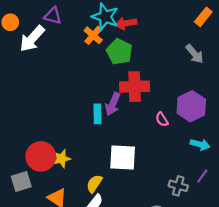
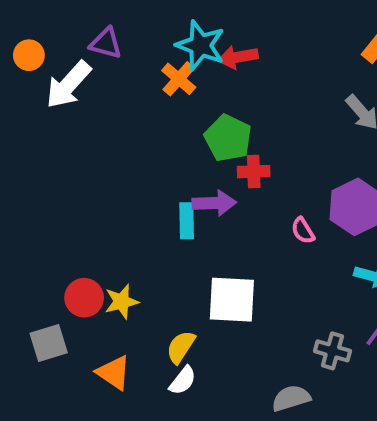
green pentagon: (119, 52) -> (228, 138), moved
red cross: (135, 87) -> (254, 172), size x0.6
purple arrow: (113, 104) -> (214, 203), turned -115
red circle: (41, 156) -> (84, 298), size x0.7

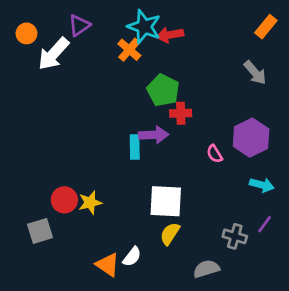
purple triangle: (106, 43) -> (79, 25), turned -50
yellow semicircle: (181, 347) -> (170, 234), moved
orange triangle: (114, 373) -> (108, 265), moved

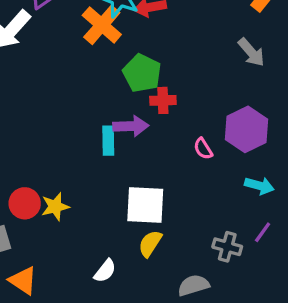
orange cross: (129, 50) -> (102, 25), size x1.4
orange triangle: (108, 265) -> (23, 280), moved

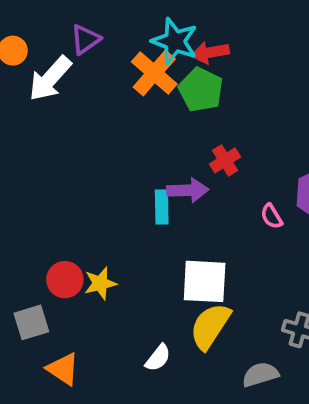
green pentagon: (142, 73) -> (201, 90), moved
red cross: (163, 100) -> (225, 160), turned -30
yellow semicircle: (150, 244) -> (210, 326), size x1.5

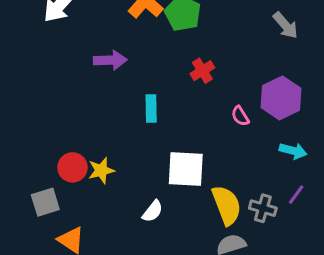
purple arrow: (188, 190) -> (110, 60), moved
yellow semicircle: (210, 326) -> (227, 205), moved, turned 126
white semicircle: (158, 358) -> (153, 211), moved

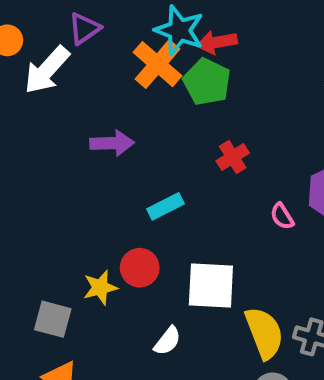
cyan rectangle: (151, 108) -> (165, 206), turned 64
red circle: (73, 167) -> (140, 268), moved
gray square: (45, 202) -> (53, 319), moved, turned 32

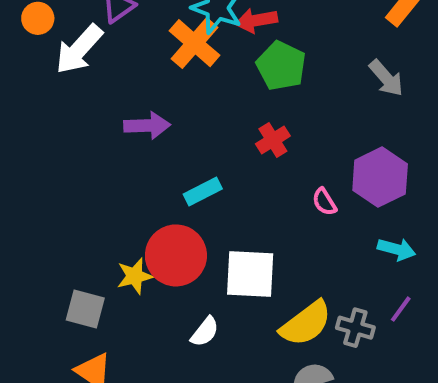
green pentagon: (207, 82) -> (281, 66), moved
red circle: (140, 268) -> (176, 255), size x1.5
yellow semicircle: (264, 333) -> (306, 323), turned 74

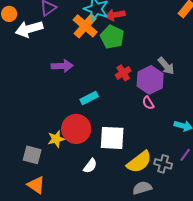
white arrow: (79, 49) -> (29, 29), turned 32
green pentagon: (281, 66) -> (112, 37), moved
gray arrow: (386, 78) -> (166, 66), moved
purple hexagon: (380, 177) -> (150, 80), moved

